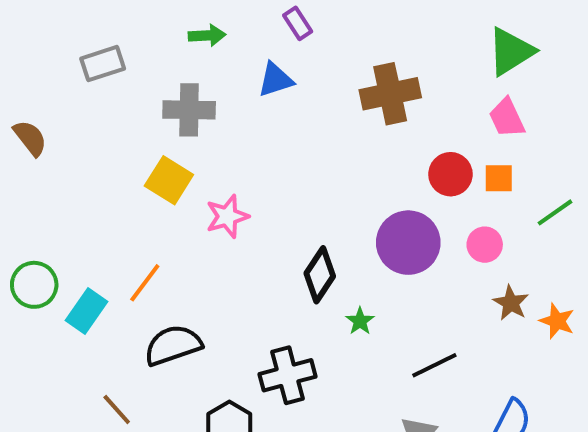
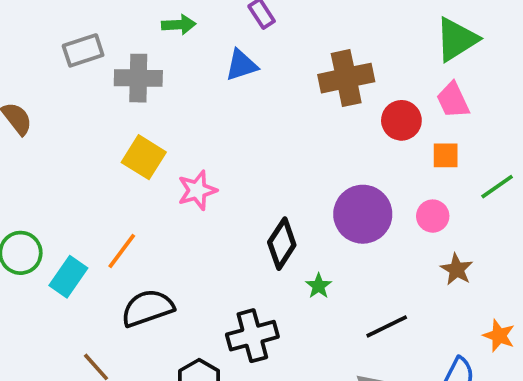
gray cross: (189, 110) -> (138, 78), moved
red circle: (450, 174) -> (401, 120), moved
orange star: (557, 321) -> (499, 336), moved

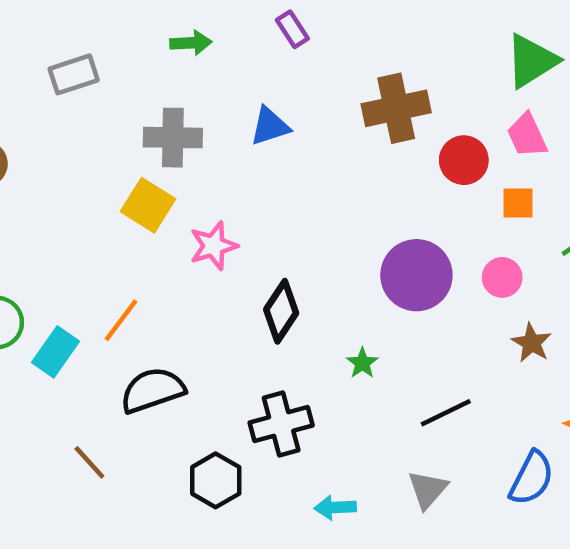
blue triangle: (241, 65) -> (270, 126), moved
gray cross: (138, 78) -> (173, 138), moved
black diamond: (282, 244) -> (281, 311), moved

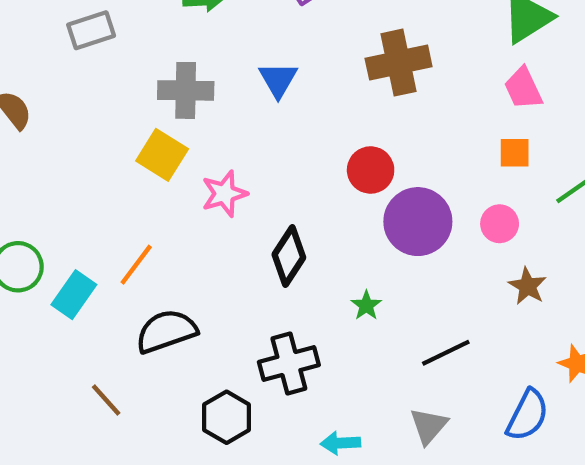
blue triangle: (270, 126) -> (278, 80), turned -42
red circle: (464, 160) -> (371, 170), moved

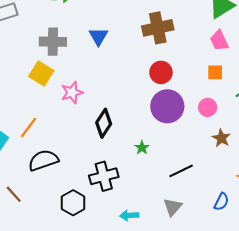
red circle: (371, 170) -> (161, 72), moved
blue semicircle: (528, 415) -> (221, 202), size x0.7

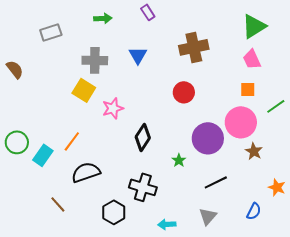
red circle: (161, 72) -> (184, 92), moved
purple circle: (167, 106) -> (208, 138), moved
pink circle: (208, 107) -> (241, 122), size x1.8
black cross: (104, 176) -> (143, 187), turned 32

